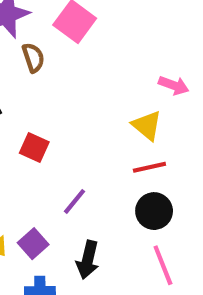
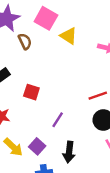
yellow triangle: (147, 125) -> (69, 36), moved

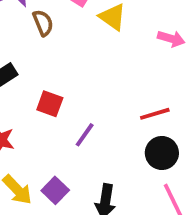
purple line: (58, 120) -> (85, 135), moved

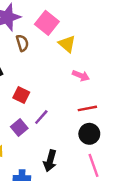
pink arrow: (171, 39) -> (81, 76), moved
purple square: (55, 190) -> (19, 128), moved

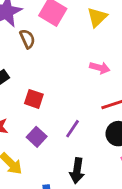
yellow triangle: (67, 44) -> (97, 17), moved, turned 42
purple line: (41, 117) -> (72, 129), moved

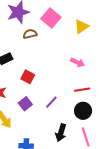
brown semicircle: (27, 39) -> (30, 34), turned -88
black arrow: (77, 171) -> (61, 133), moved

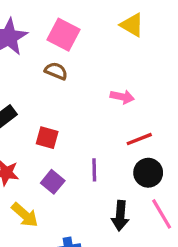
yellow triangle: (81, 27) -> (132, 25), moved, turned -42
brown semicircle: (30, 34) -> (56, 71), moved, turned 48
purple line: (51, 102) -> (94, 170), turned -32

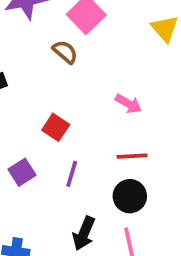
red square: (47, 138) -> (56, 127), moved

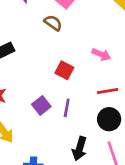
red square: (56, 127) -> (64, 70), moved
purple square: (22, 172) -> (41, 105), moved

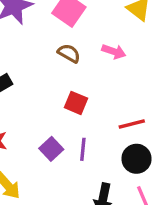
brown semicircle: (53, 23) -> (69, 53), moved
pink arrow: (101, 55) -> (114, 52), moved

